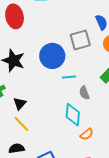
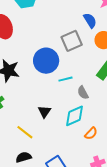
black triangle: (20, 104) -> (44, 112), moved
cyan diamond: (73, 115) -> (75, 116), turned 70

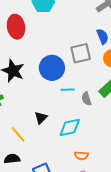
gray semicircle: (83, 93) -> (86, 99), moved
orange semicircle: (91, 133) -> (81, 156), moved, turned 40

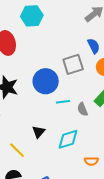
orange semicircle: (81, 156) -> (91, 161), moved

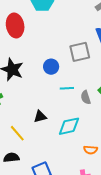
blue circle: (46, 81) -> (51, 67), size x0.6
black triangle: (39, 132) -> (40, 117), turned 32

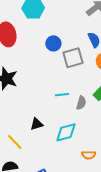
blue circle: (51, 67) -> (53, 43), moved
gray semicircle: (86, 97) -> (81, 103), turned -144

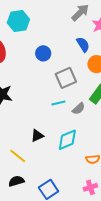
gray square: (73, 58) -> (66, 78), moved
gray semicircle: (81, 103) -> (79, 109), turned 40

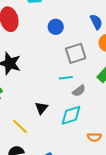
gray semicircle: (79, 109) -> (79, 91), moved
black triangle: (37, 136) -> (41, 108), turned -32

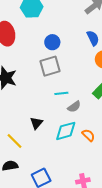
gray square: (76, 53) -> (50, 66), moved
orange semicircle: (94, 137) -> (88, 135), moved, turned -136

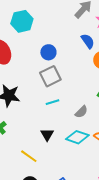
cyan line: (61, 93) -> (53, 102), moved
cyan diamond: (66, 131) -> (77, 137), turned 45

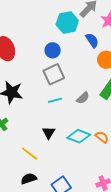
cyan hexagon: (22, 21) -> (67, 23), moved
gray semicircle: (81, 112) -> (83, 98), moved

